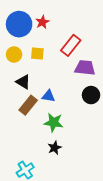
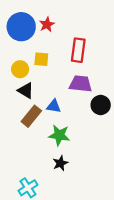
red rectangle: (71, 45) -> (78, 50), turned -30
yellow circle: (14, 55) -> (20, 69), moved
purple trapezoid: (85, 68) -> (80, 84), moved

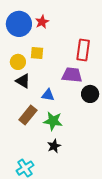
red rectangle: (78, 50) -> (83, 50), moved
brown rectangle: (31, 116) -> (28, 115), moved

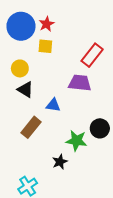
red rectangle: (83, 50) -> (92, 55), turned 30
yellow square: (37, 53) -> (45, 46), moved
black circle: (90, 94) -> (100, 128), moved
green star: (53, 121) -> (76, 141), moved

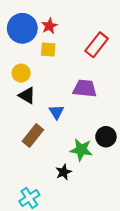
red rectangle: (92, 55) -> (97, 45), moved
blue triangle: (53, 105) -> (56, 112), turned 48

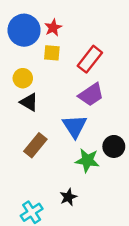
red rectangle: (97, 45) -> (90, 59), moved
purple trapezoid: (85, 88) -> (91, 95), turned 140
blue triangle: (56, 112) -> (75, 126), moved, size x1.5
black star: (64, 172) -> (68, 197), moved

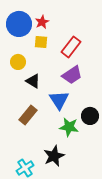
black triangle: (29, 102) -> (33, 81), moved
black star: (68, 197) -> (54, 156), size x1.5

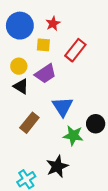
red star: (42, 22) -> (53, 23), moved
purple trapezoid: (72, 75) -> (45, 74), moved
black triangle: (33, 81) -> (21, 86), moved

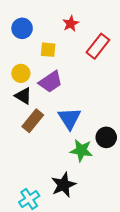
red star: (53, 23) -> (71, 24), moved
blue circle: (20, 26) -> (22, 28), size x0.7
red rectangle: (75, 50) -> (98, 46), moved
brown rectangle: (29, 123) -> (33, 121), moved

